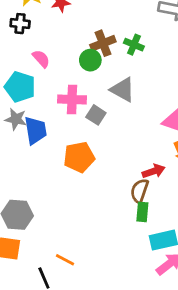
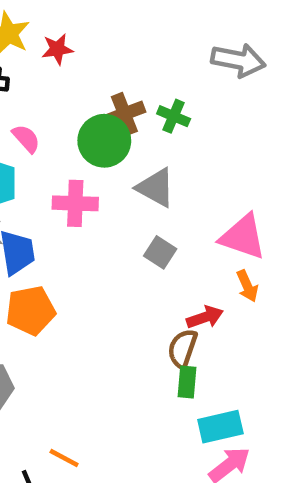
green circle: (90, 60) -> (104, 141), size x1.5
gray square: (96, 115) -> (160, 252), moved
orange pentagon: (79, 157) -> (31, 311), moved

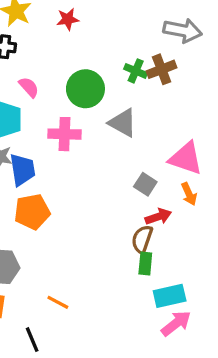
red star: (57, 49) -> (68, 19), moved
brown cross: (124, 114) -> (162, 69), moved
gray square: (160, 252) -> (145, 184), moved
orange line: (64, 458) -> (58, 302), moved

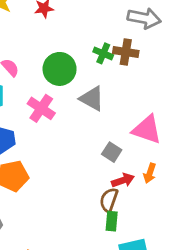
brown cross: (162, 69) -> (126, 52), turned 30
pink cross: (64, 134) -> (41, 108), turned 32
orange arrow: (189, 194) -> (150, 173), moved, turned 42

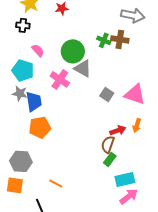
gray triangle: (92, 99) -> (83, 68), moved
gray square: (112, 152) -> (107, 94), moved
green rectangle: (112, 221) -> (110, 159), turned 32

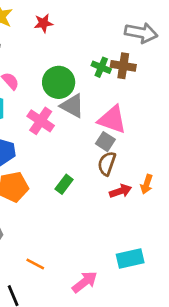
pink triangle: (135, 94) -> (112, 120), moved
brown semicircle: (108, 144) -> (107, 164), moved
green rectangle: (110, 159) -> (64, 184), moved
pink arrow: (129, 196) -> (85, 282), moved

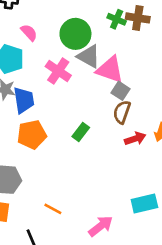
pink triangle: (112, 120) -> (110, 70), moved

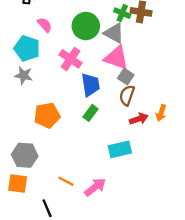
gray triangle: (89, 56) -> (114, 33), moved
blue trapezoid: (24, 100) -> (91, 85), moved
cyan rectangle: (144, 204) -> (120, 149), moved
pink arrow: (101, 226) -> (95, 187), moved

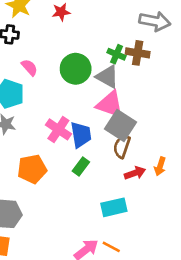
pink cross: (71, 59) -> (58, 129), moved
gray square: (126, 77) -> (120, 125), size x1.6
orange line: (66, 181) -> (111, 247), moved

